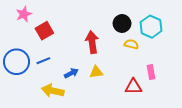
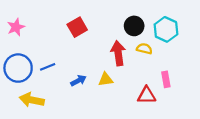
pink star: (24, 14) -> (16, 27), moved
red square: (44, 31) -> (77, 27), moved
red arrow: (92, 42) -> (118, 53), moved
yellow arrow: (53, 91) -> (32, 100), moved

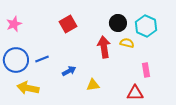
yellow triangle: (106, 79) -> (93, 85), moved
red triangle: (147, 95) -> (135, 93), moved

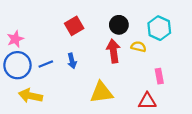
black circle: (118, 23) -> (119, 25), moved
pink star: (14, 24) -> (15, 39), moved
blue arrow: (69, 71) -> (72, 61), moved, turned 104
yellow triangle: (93, 85) -> (101, 92), size x1.6

